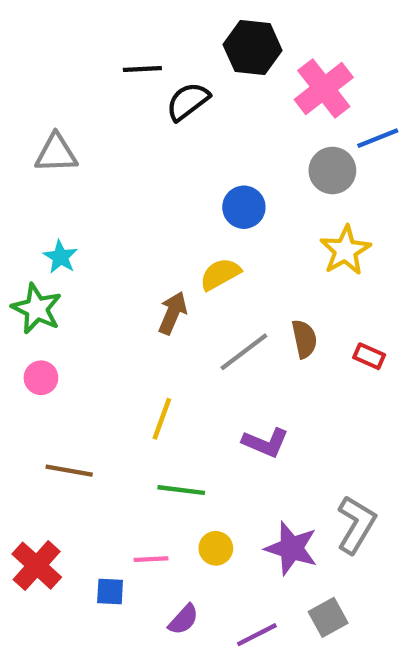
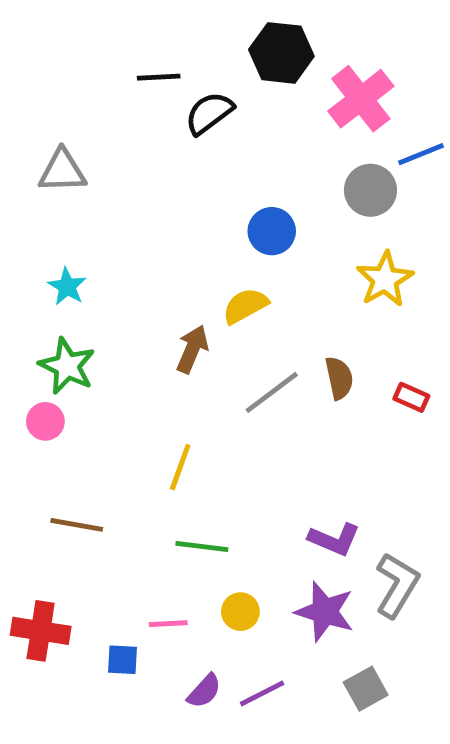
green star: (37, 309) -> (67, 366), moved
purple L-shape: (265, 443) -> (334, 539), moved
red cross: (37, 566) -> (41, 631), turned -33
purple line: (257, 635) -> (262, 693), moved

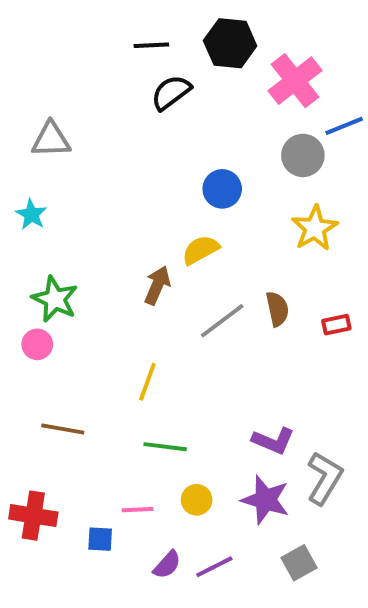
black line: (159, 77) -> (151, 45), moved
cyan star: (67, 287) -> (31, 214), moved
red rectangle: (411, 397) -> (336, 325), turned -36

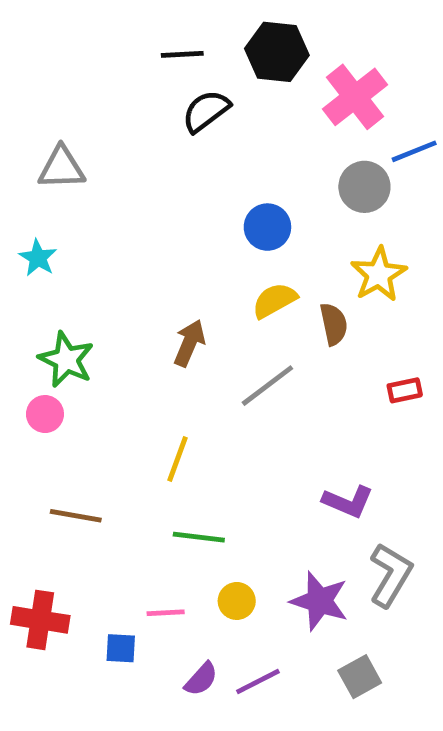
yellow semicircle: (201, 250) -> (275, 300), moved
brown semicircle: (277, 309) -> (334, 324), moved
purple L-shape: (273, 441) -> (348, 502), moved

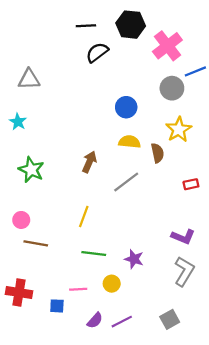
yellow semicircle: (275, 300) -> (130, 142), turned 35
pink circle: (45, 414) -> (21, 220), moved
purple L-shape: (348, 502) -> (183, 237), moved
purple star: (320, 601) -> (134, 259), moved, size x0.7

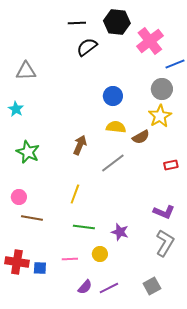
gray circle: (172, 88) -> (162, 89), moved
brown semicircle: (157, 153) -> (141, 137), turned 72
blue square: (57, 306) -> (40, 268), moved

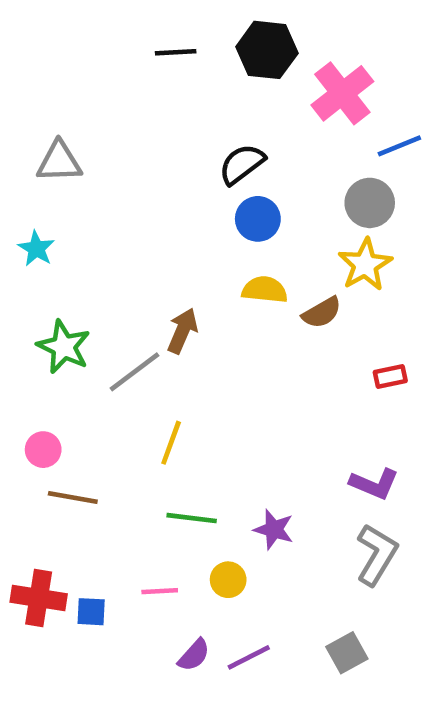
black semicircle: (87, 47) -> (242, 164), moved
gray line: (113, 163) -> (135, 372), moved

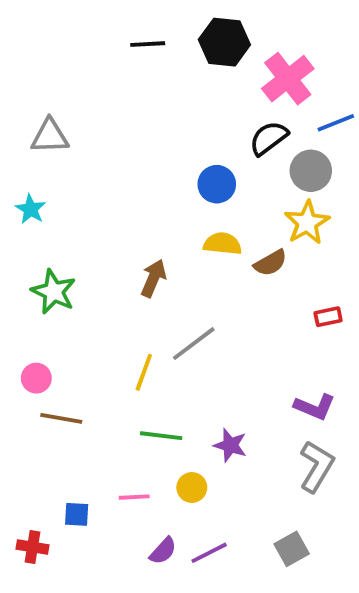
black semicircle: (242, 164) -> (269, 138), moved
gray line: (135, 372) -> (194, 344), moved
red cross: (39, 598) -> (32, 547), moved, size x0.7

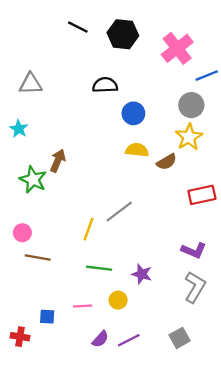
black hexagon: (224, 42) -> (123, 34), moved
black line: (148, 44) -> (78, 27), moved, turned 30
black semicircle: (269, 138) -> (105, 85), moved, turned 35
brown arrow: (153, 278) -> (58, 161), moved
red rectangle: (328, 317) -> (202, 195), size x1.6

